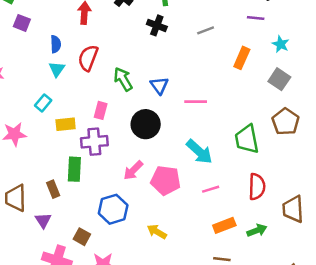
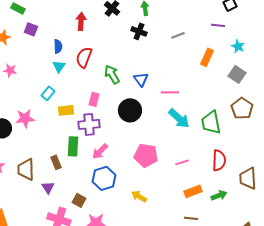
cyan arrow: (199, 152) -> (179, 118), moved
pink arrow: (133, 170) -> (100, 151), moved

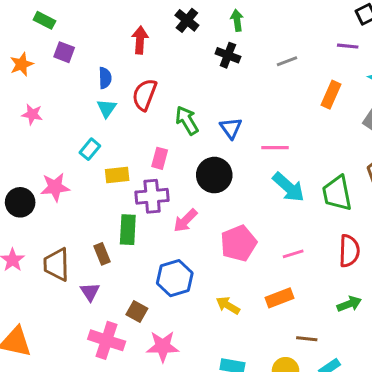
pink arrow: (100, 151) -> (185, 221), moved
pink pentagon: (146, 155) -> (239, 243), turned -30
orange rectangle: (193, 191) -> (279, 298), moved

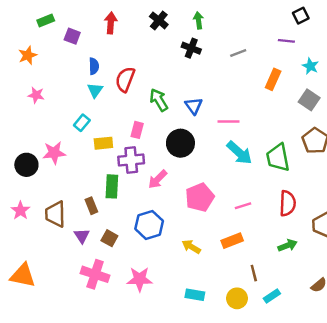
green rectangle: (44, 20) -> (46, 20), turned -49
red arrow: (140, 40) -> (111, 23), moved
purple square: (64, 52) -> (72, 36), moved
brown square: (137, 312) -> (109, 238), moved
brown line: (307, 339) -> (254, 273), turned 70

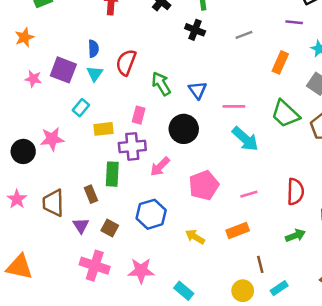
purple square: (72, 36) -> (63, 70), moved, size x1.5
green trapezoid: (278, 158) -> (285, 114), moved, turned -36
cyan rectangle: (195, 295) -> (184, 291), moved, turned 30

